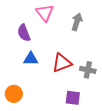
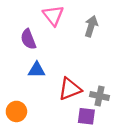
red triangle: (62, 63) -> (70, 89), moved
gray cross: (88, 70) -> (99, 96), moved

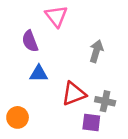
gray arrow: (91, 26) -> (96, 51), moved

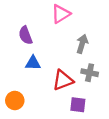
pink triangle: (56, 16) -> (61, 14), moved, turned 36
gray cross: (105, 101) -> (90, 73), moved

